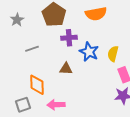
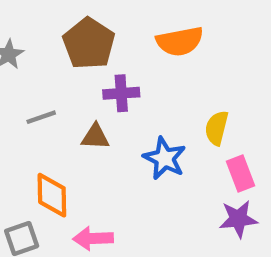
blue star: (89, 52) -> (165, 158), moved
brown triangle: (66, 69) -> (95, 137), moved

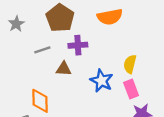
gray line: (41, 117) -> (42, 50), moved
pink rectangle: (240, 173) -> (131, 89), moved

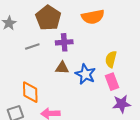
brown triangle: (64, 69) -> (62, 68), moved

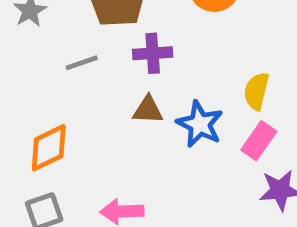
pink rectangle: (112, 82) -> (259, 141), turned 56
orange diamond: (30, 92) -> (49, 148), moved, turned 65

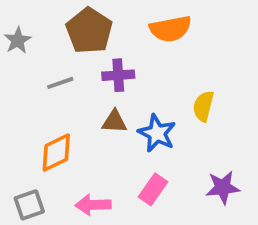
pink rectangle: (259, 141) -> (153, 189), moved
orange diamond: (49, 148) -> (56, 153), moved

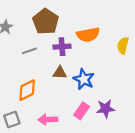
orange semicircle: (170, 29) -> (88, 35), moved
yellow semicircle: (203, 106) -> (123, 46), moved
purple star: (223, 187) -> (106, 109), moved

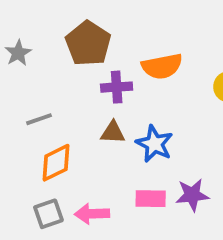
gray line: (29, 51) -> (39, 119), moved
pink rectangle: (82, 111) -> (151, 199), turned 56
gray square: (12, 120) -> (48, 214), moved

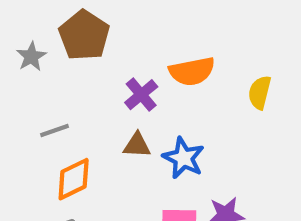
brown pentagon: (88, 44) -> (84, 35), moved
purple cross: (117, 87) -> (141, 95), turned -36

